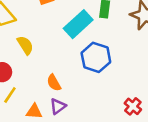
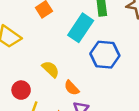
yellow semicircle: (25, 45) -> (51, 69), moved

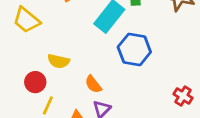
yellow semicircle: (51, 69) -> (59, 61), moved, turned 144

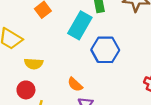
yellow semicircle: (59, 61) -> (34, 64), moved

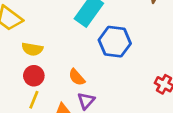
red circle: (26, 90) -> (34, 76), moved

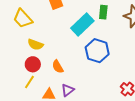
orange semicircle: (77, 77) -> (58, 67), moved

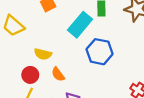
yellow semicircle: (35, 44) -> (43, 54), moved

